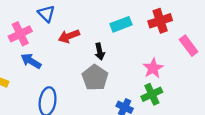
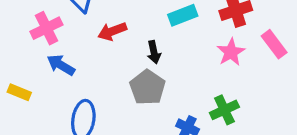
pink star: (153, 68) -> (231, 52), moved

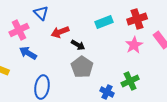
black arrow: (154, 52) -> (78, 45), moved, turned -48

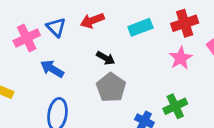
blue triangle: (41, 13) -> (56, 27), moved
red arrow: (60, 32) -> (92, 21), moved
blue arrow: (28, 53) -> (52, 69), moved

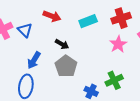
red arrow: (92, 21) -> (52, 16), turned -138
blue triangle: (56, 27) -> (25, 30), moved
blue arrow: (52, 69) -> (34, 60), moved, turned -90

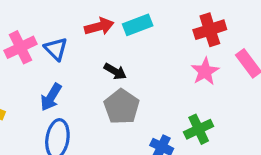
red arrow: (52, 16) -> (99, 26), turned -36
cyan rectangle: (88, 21) -> (138, 25), moved
blue arrow: (34, 60) -> (51, 97), moved

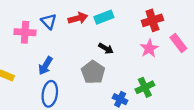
pink cross: (21, 47) -> (25, 32), turned 30
blue triangle: (56, 49) -> (49, 21), moved
black arrow: (115, 71) -> (106, 48), moved

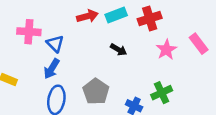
red cross: (152, 20) -> (150, 19), moved
blue triangle: (49, 21) -> (55, 44), moved
gray pentagon: (93, 72) -> (96, 91), moved

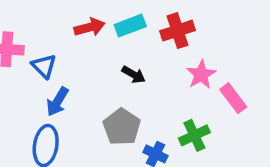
pink rectangle: (199, 44) -> (233, 98), moved
blue arrow: (52, 69) -> (57, 102), moved
gray pentagon: (96, 91) -> (122, 127), moved

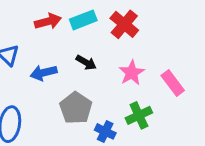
red cross: (177, 31) -> (124, 24), turned -32
pink star: (201, 75) -> (132, 73), moved
blue arrow: (57, 102) -> (44, 73), moved, turned 45

